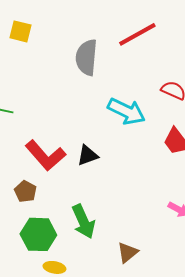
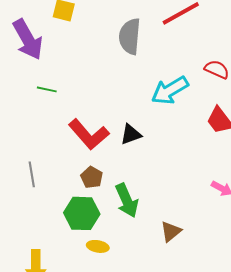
cyan arrow: (126, 111) -> (170, 90), turned 123
brown pentagon: (25, 191) -> (92, 177), moved

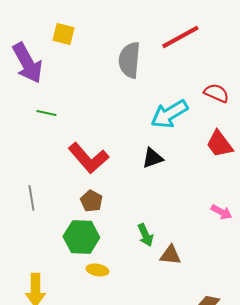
black triangle: (131, 134) -> (152, 158), moved
green arrow: (127, 200) -> (145, 235), moved, size x0.7
brown triangle: (171, 231) -> (170, 255), turned 45

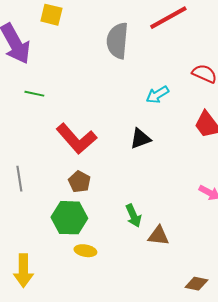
cyan arrow: (169, 114) -> (157, 95), size x0.6

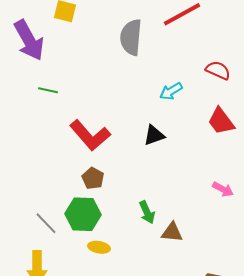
gray line: (19, 179) -> (46, 223), moved, turned -35

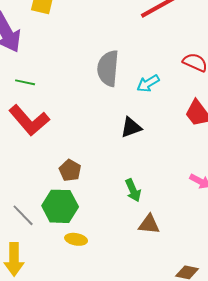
gray semicircle: (131, 37) -> (108, 68), moved
red L-shape: (90, 135) -> (29, 120), moved
green arrow: (147, 212) -> (133, 190), moved

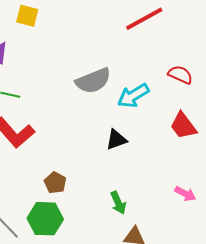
gray semicircle: (108, 68) -> (93, 81), turned -117
cyan arrow: (148, 83) -> (133, 96), size x1.4

